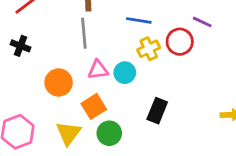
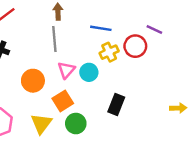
pink triangle: (98, 70) -> (66, 70), turned -42

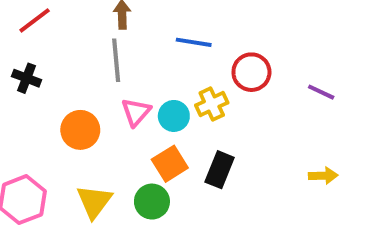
purple line: (154, 29) -> (321, 92), moved
yellow cross: (109, 52) -> (212, 104), moved
orange square: (63, 101) -> (170, 164), moved

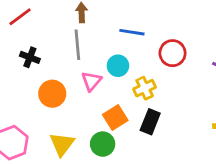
black cross: (27, 78) -> (30, 57), moved
yellow cross: (212, 104) -> (145, 88), moved
cyan circle: (174, 116) -> (118, 66), moved

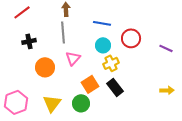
black cross: (30, 57) -> (29, 41), turned -32
cyan circle: (118, 66) -> (103, 45), moved
black rectangle: (150, 122) -> (115, 87), turned -60

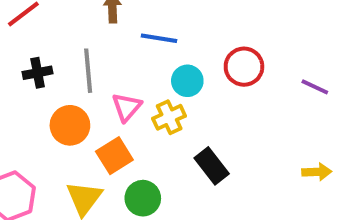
blue line: (102, 23) -> (159, 38), moved
gray line: (63, 32) -> (88, 71), moved
yellow cross: (111, 63) -> (169, 117), moved
orange square: (90, 84) -> (114, 156), moved

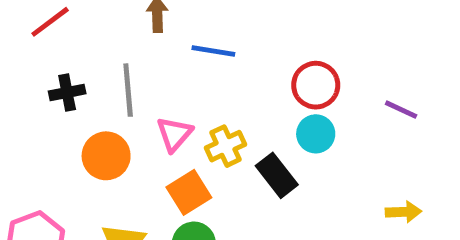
cyan circle: (187, 81) -> (316, 134), moved
orange square: (114, 156) -> (189, 192), moved
black rectangle: (212, 166) -> (277, 175), moved

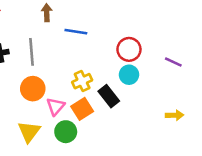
pink triangle: (174, 134) -> (56, 106), moved
orange circle: (106, 156) -> (33, 89), moved
orange square: (189, 192) -> (82, 109), moved

